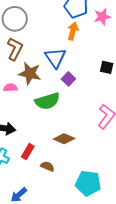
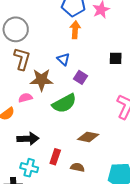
blue triangle: (55, 58) -> (63, 59), size x0.6

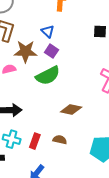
purple square: (80, 77) -> (52, 51), moved
red rectangle: (55, 157) -> (35, 141), moved

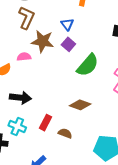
green semicircle: (48, 76) -> (88, 65), moved, turned -30
red rectangle: (35, 141) -> (45, 123), moved

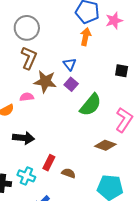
brown diamond: (80, 105) -> (105, 145), moved
cyan cross: (17, 126) -> (26, 176), moved

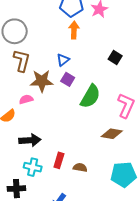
blue triangle: (70, 64) -> (63, 60), turned 40
black square: (122, 71) -> (115, 58), turned 32
cyan cross: (26, 176) -> (33, 167), moved

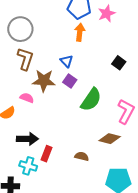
blue triangle: (63, 60) -> (67, 61), turned -40
pink semicircle: (26, 99) -> (27, 98), turned 32
red rectangle: (59, 160) -> (46, 154), moved
brown semicircle: (80, 167) -> (82, 156), moved

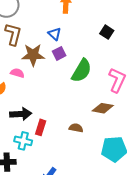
purple square: (70, 81) -> (59, 53), turned 32

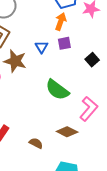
purple square: (59, 53) -> (64, 43), moved
green semicircle: (82, 71) -> (57, 90), turned 80

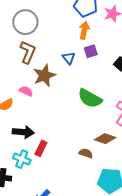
brown star: (15, 61) -> (44, 75), turned -30
brown semicircle: (36, 143) -> (86, 153), moved

